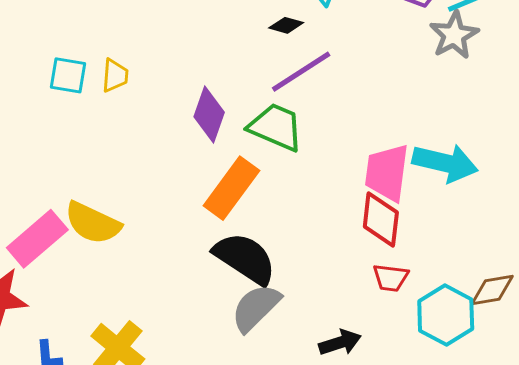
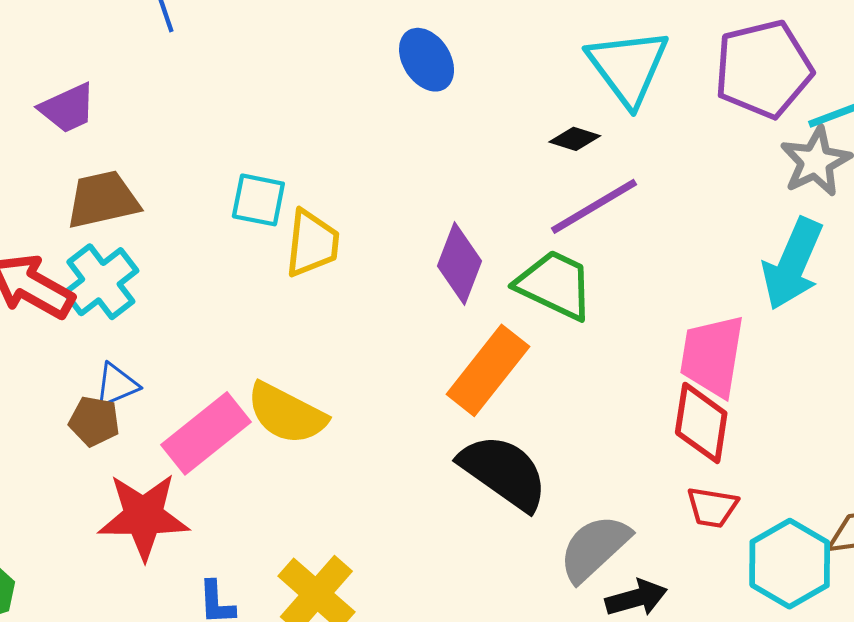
yellow trapezoid: (115, 75) -> (312, 243), moved, size x1.4
cyan arrow: (445, 163) -> (793, 264), moved, turned 98
gray semicircle: (256, 308) -> (594, 548), moved

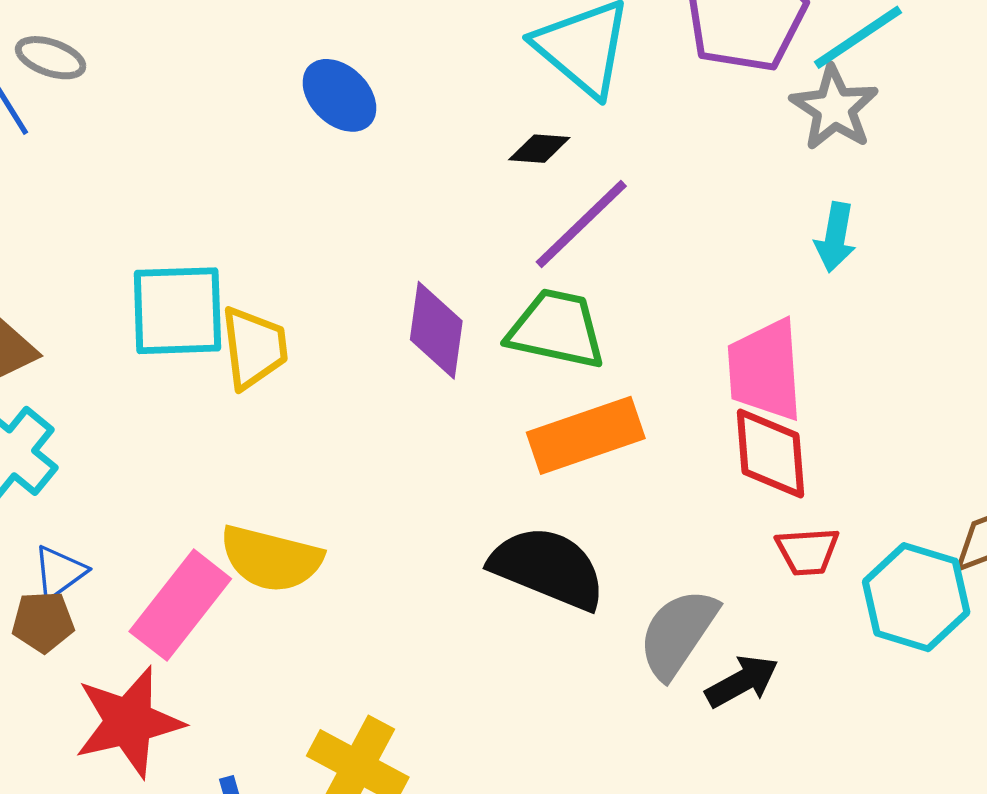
cyan square: (258, 200) -> (177, 311), size x1.5
cyan arrow: (793, 264) -> (835, 237), size x0.6
orange rectangle: (488, 370) -> (586, 435), moved, turned 46

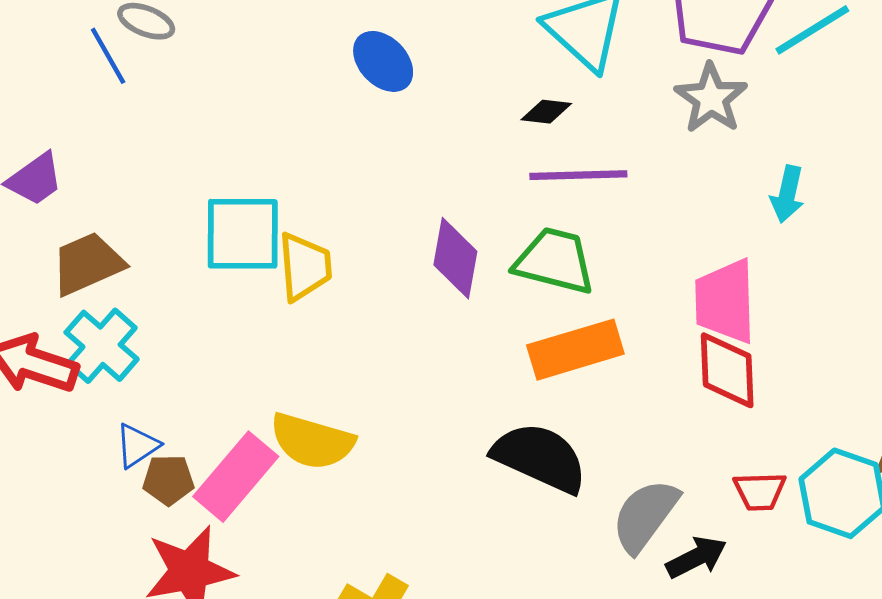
gray star: (834, 108) -> (711, 98), moved
purple line: (581, 224) -> (578, 175), turned 40
red trapezoid: (807, 551) -> (760, 491), moved
brown pentagon: (43, 622) -> (168, 480), moved

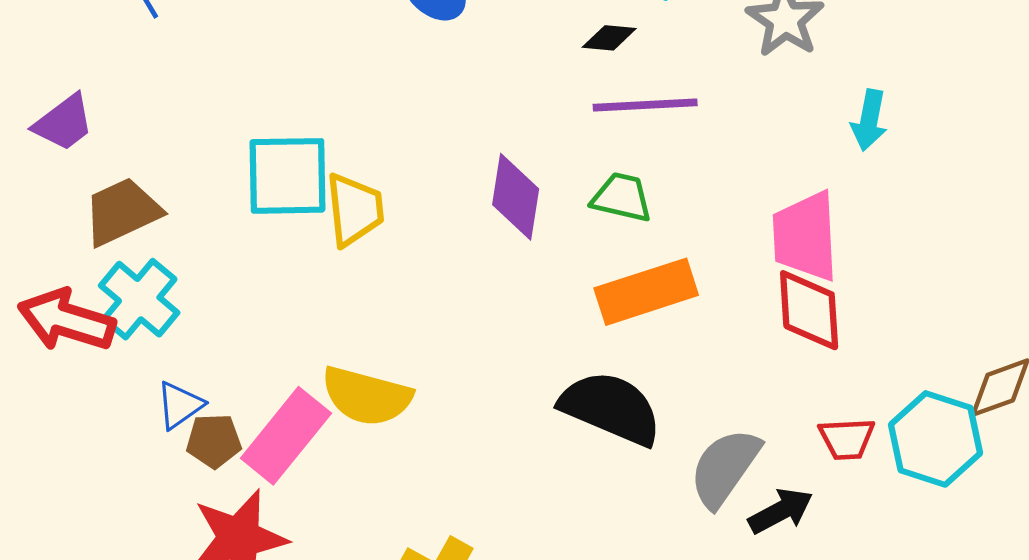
green trapezoid: (555, 261) -> (622, 197), size x0.7

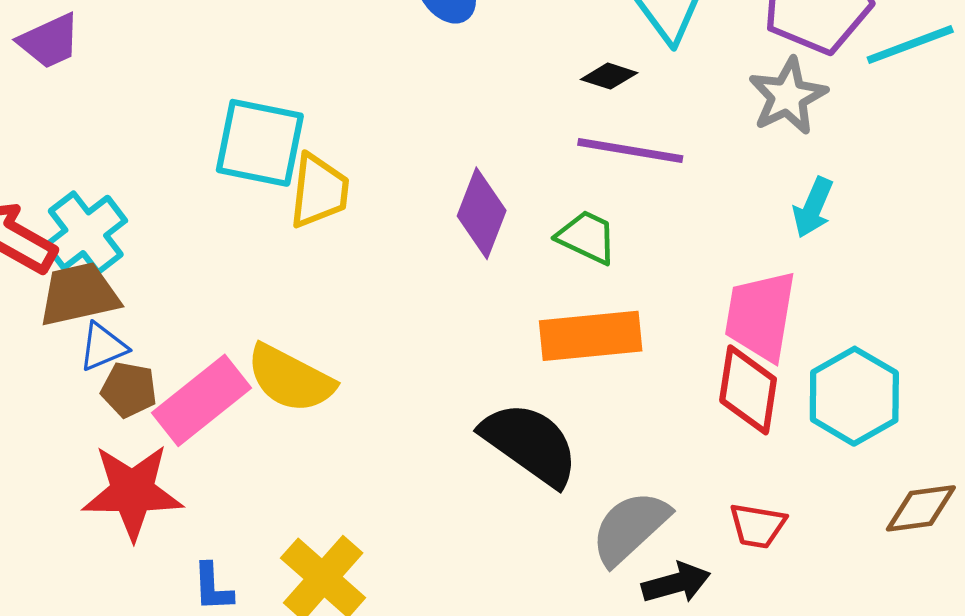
cyan arrow: (869, 120) -> (813, 208), moved
brown trapezoid: (122, 212) -> (79, 294), moved
cyan hexagon: (935, 439) -> (854, 396), moved

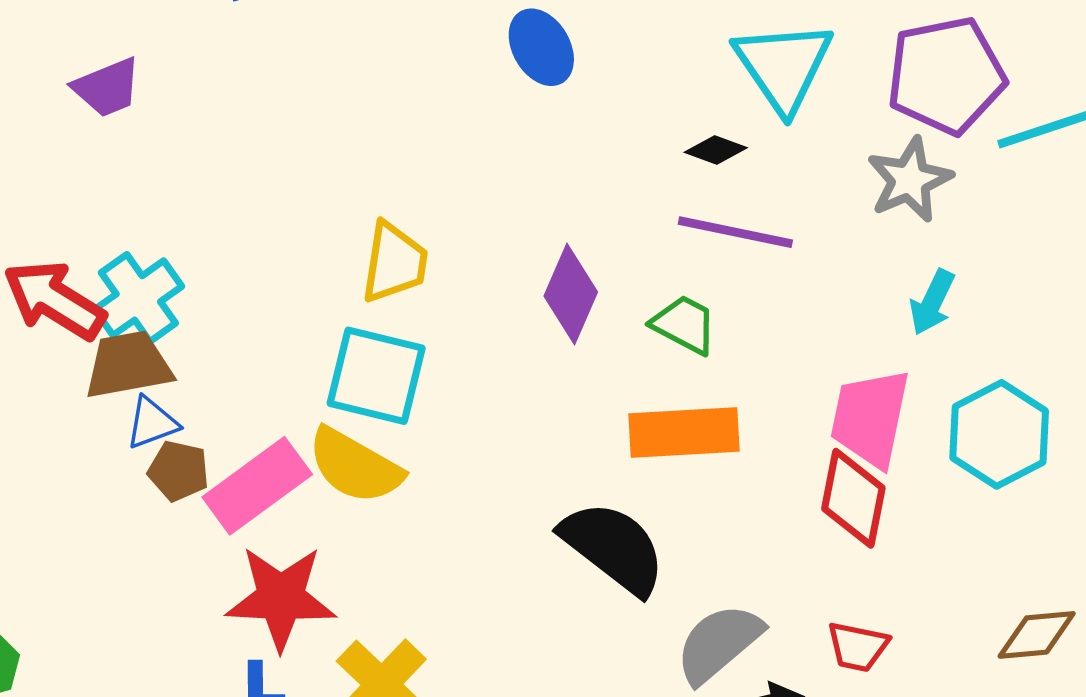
cyan square: (260, 143) -> (376, 376), moved
cyan hexagon: (854, 396) -> (999, 434), moved
red star: (132, 492) -> (281, 598), moved

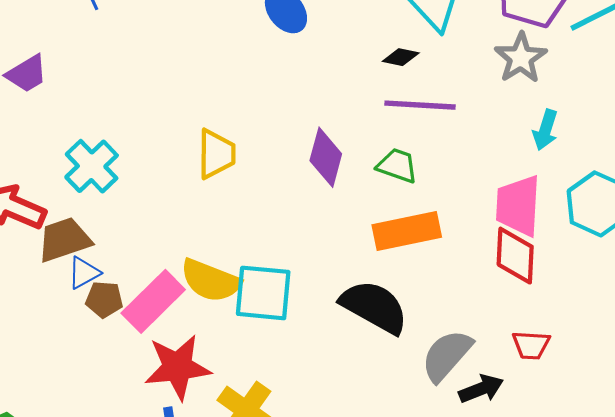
cyan cross: (138, 298) -> (92, 166), moved
cyan square: (376, 376) -> (263, 293), moved

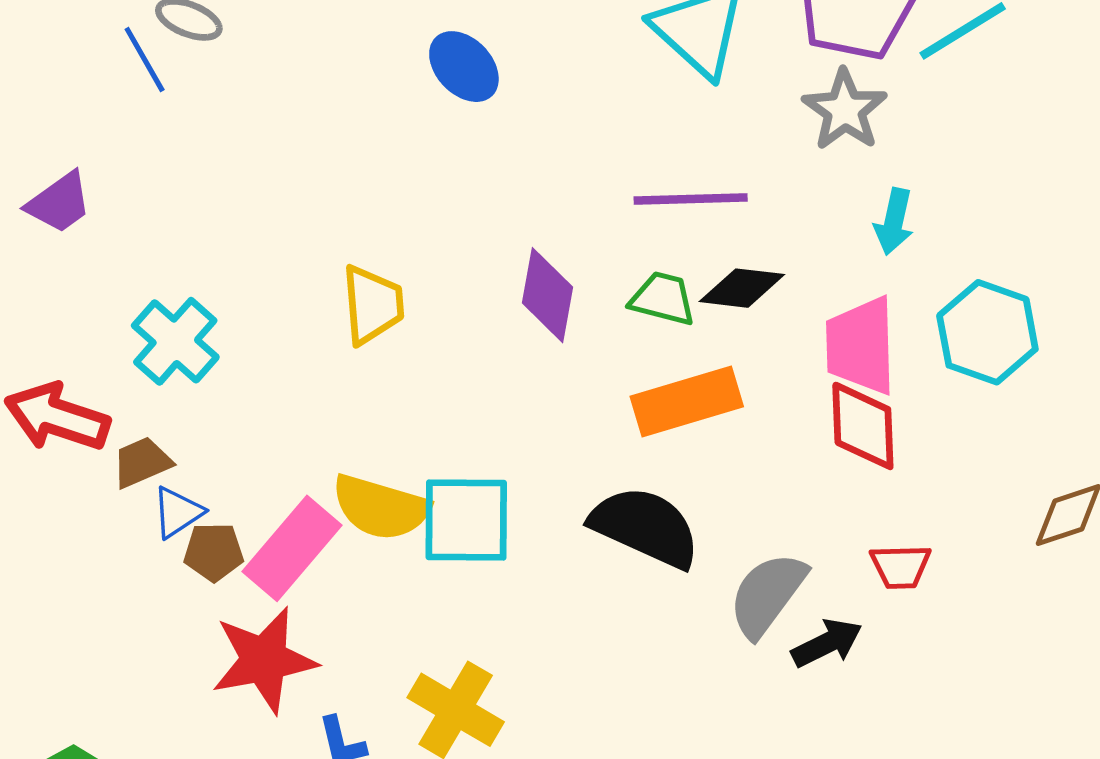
black diamond: (401, 57) -> (742, 288), moved, size x1.4
brown trapezoid: (64, 240) -> (142, 462), size x0.7
red star: (177, 367) -> (264, 660), moved

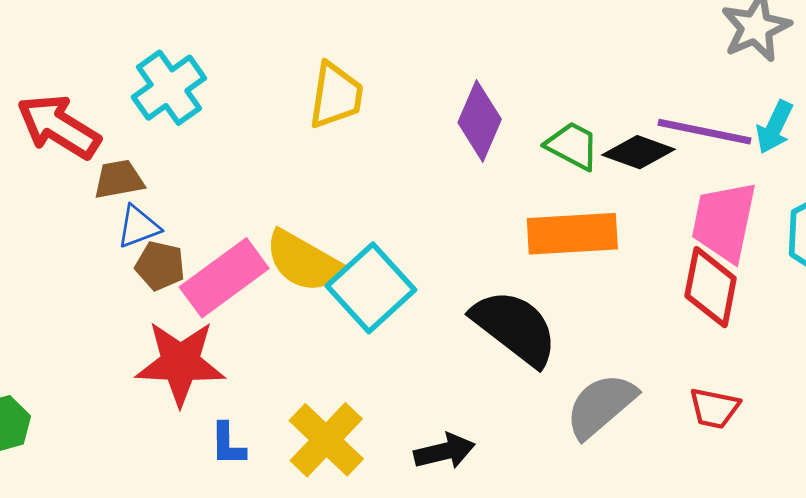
purple line: (691, 199) -> (704, 132), moved
cyan square: (466, 520) -> (371, 288), turned 34
black arrow: (827, 643) -> (444, 451), moved

